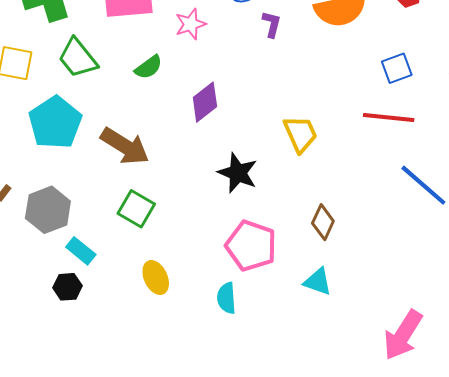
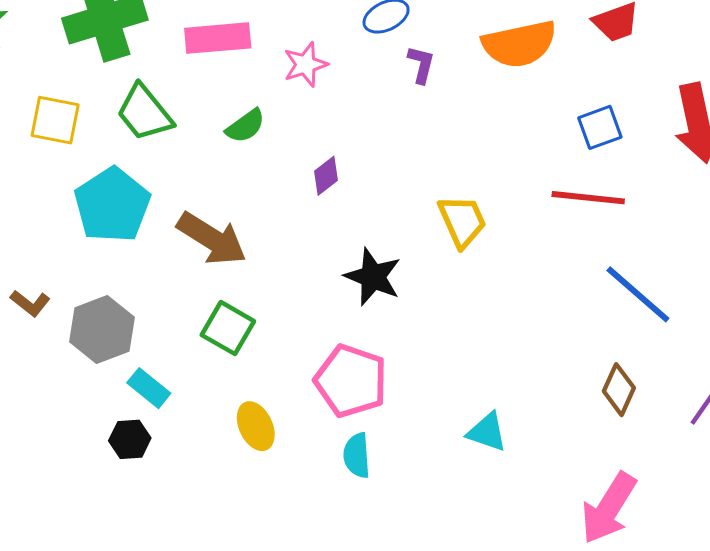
purple diamond: (205, 102) -> (326, 176), size x0.7
brown diamond: (323, 222) -> (619, 390), moved
pink pentagon: (251, 246) -> (351, 381), moved

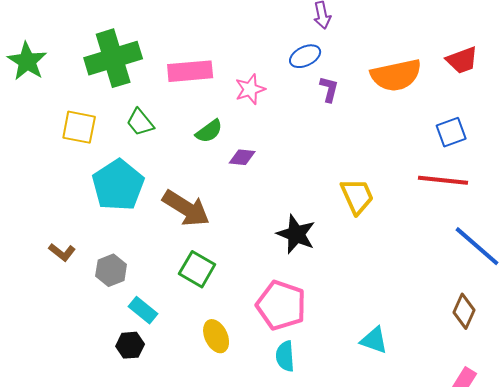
green trapezoid: (144, 113) -> (140, 122), size x0.7
purple diamond: (326, 176) -> (242, 157), moved, turned 44
gray hexagon: (102, 330) -> (111, 270), size x0.7

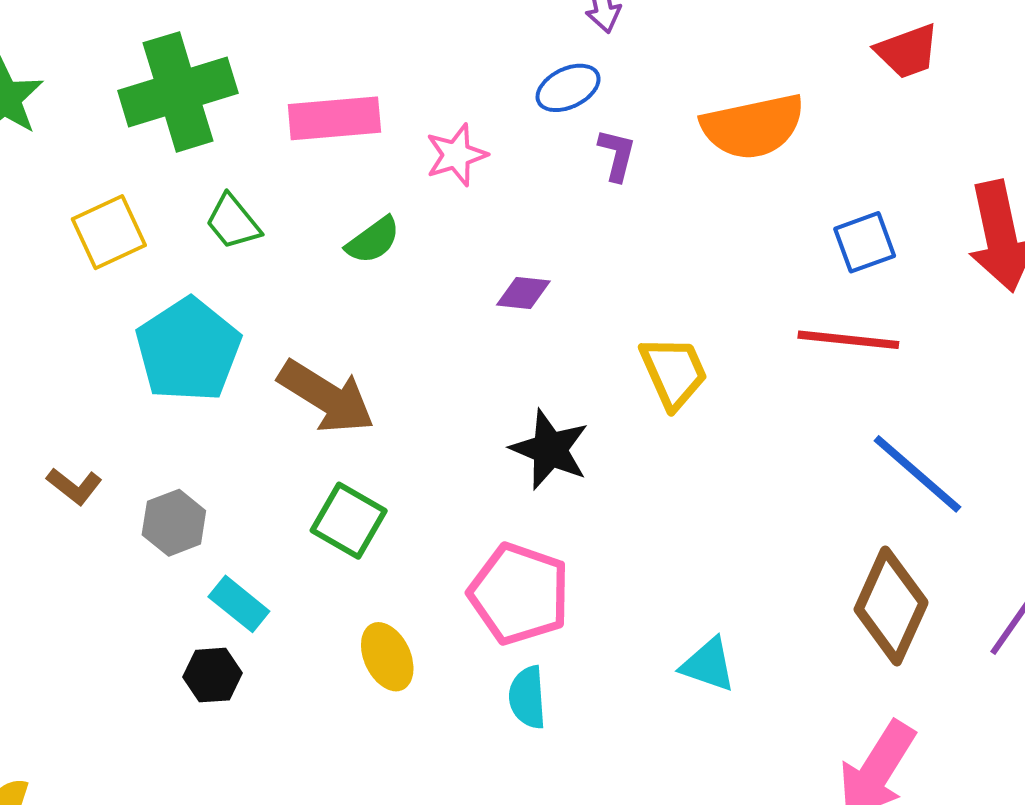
red trapezoid: (462, 60) -> (907, 51), moved
yellow square: (79, 127) -> (109, 232), turned -36
purple diamond: (242, 157) -> (523, 293), moved
brown diamond: (464, 311) -> (891, 606), size x1.6

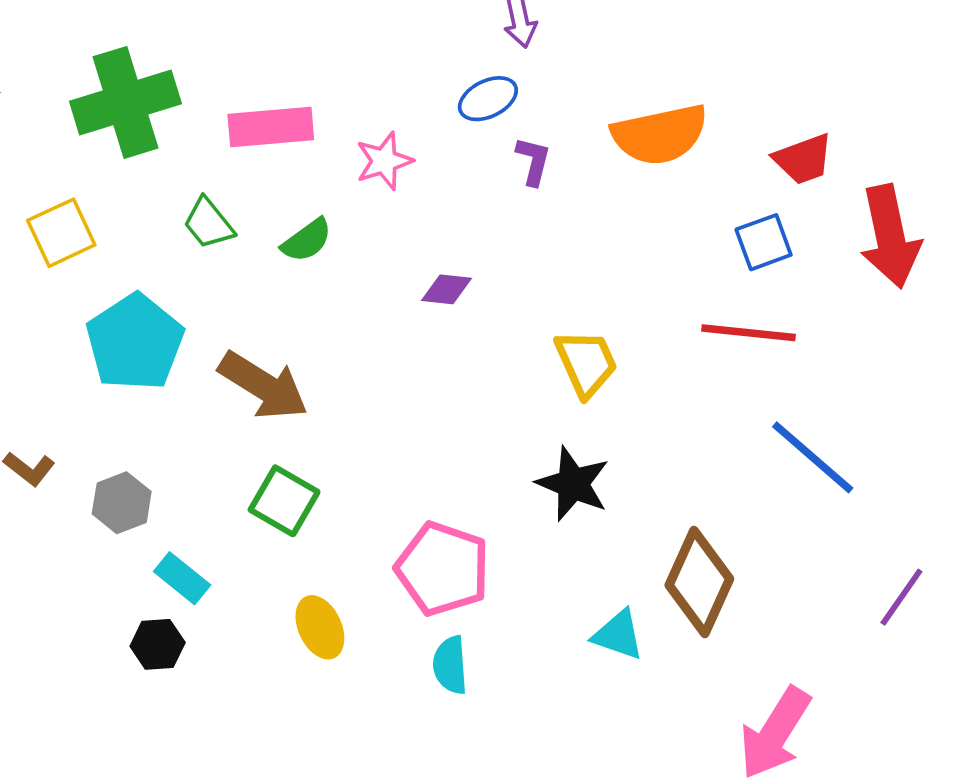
red trapezoid: (907, 51) -> (803, 159), moved
green trapezoid: (233, 222) -> (209, 223), moved
black star: (550, 450) -> (573, 484), moved
brown diamond: (891, 606) -> (699, 582), moved

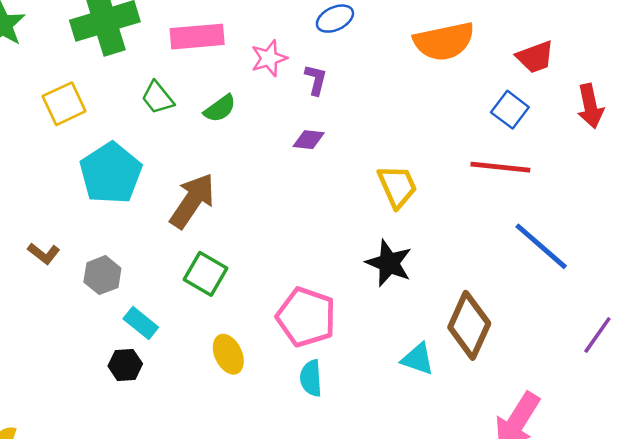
purple L-shape: (533, 161) -> (316, 80), moved
red arrow: (890, 237) -> (590, 106), size x0.7
blue square: (764, 242) -> (510, 110), turned -33
brown arrow: (263, 386) -> (192, 201), turned -88

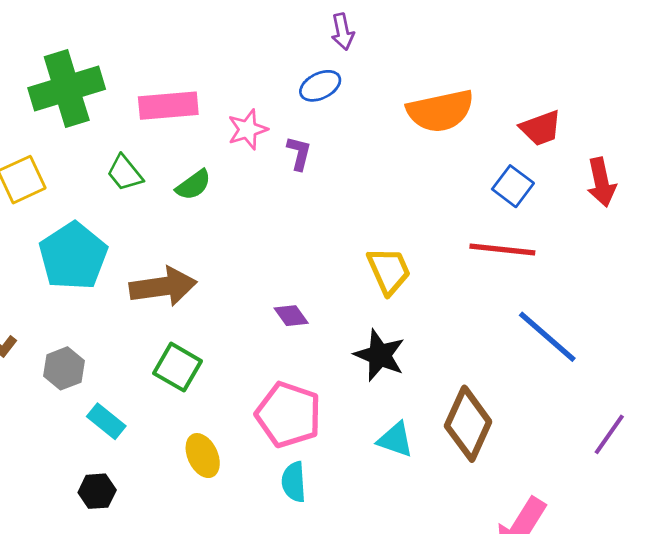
purple diamond: (309, 140) -> (291, 316), moved, turned 48
brown arrow: (192, 201) -> (163, 287), turned 48
cyan triangle: (418, 359) -> (395, 440), moved
black hexagon: (125, 365) -> (97, 491), moved

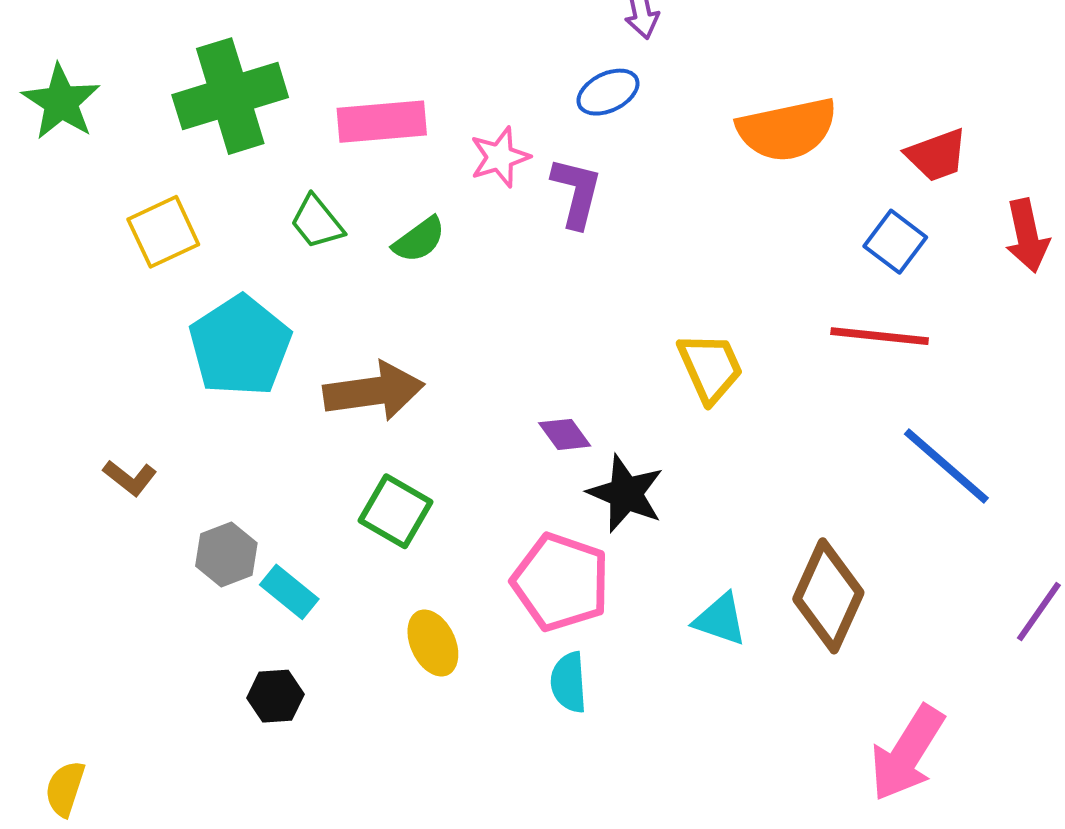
purple L-shape: (299, 153) -> (577, 192), size x1.4
black star: (380, 355) -> (626, 493), moved
gray hexagon: (64, 368) -> (226, 554), moved

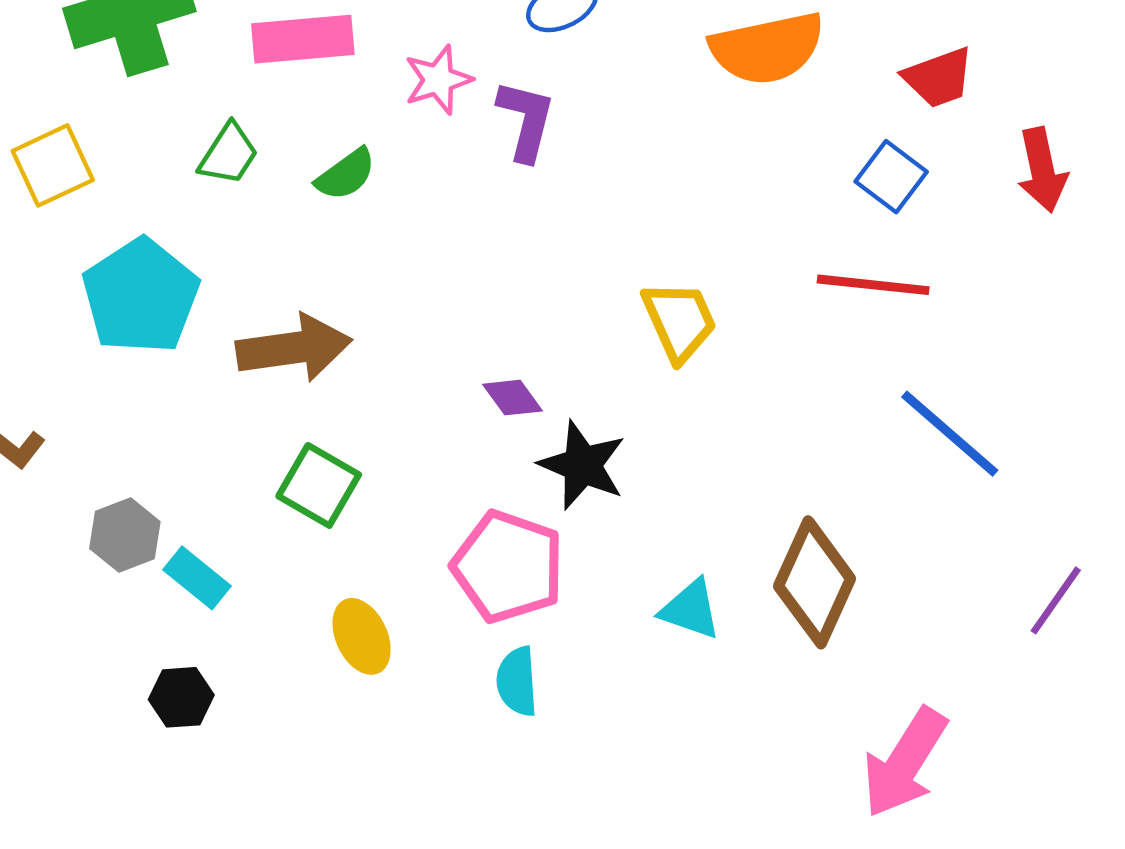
green trapezoid: (317, 222) -> (229, 154), turned -108

